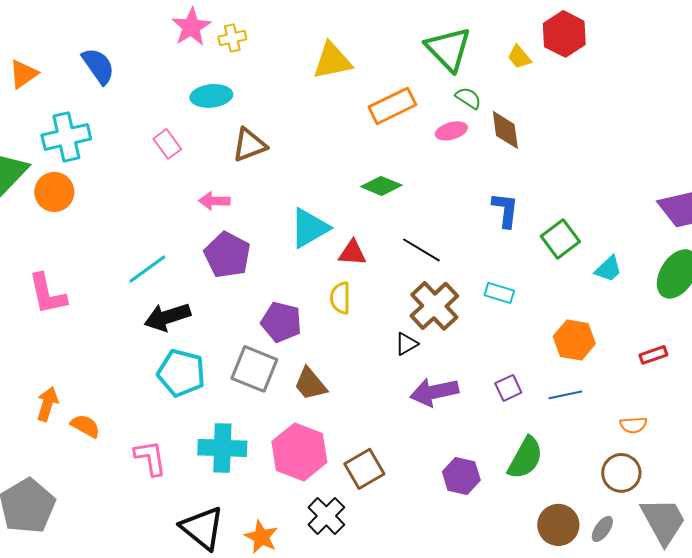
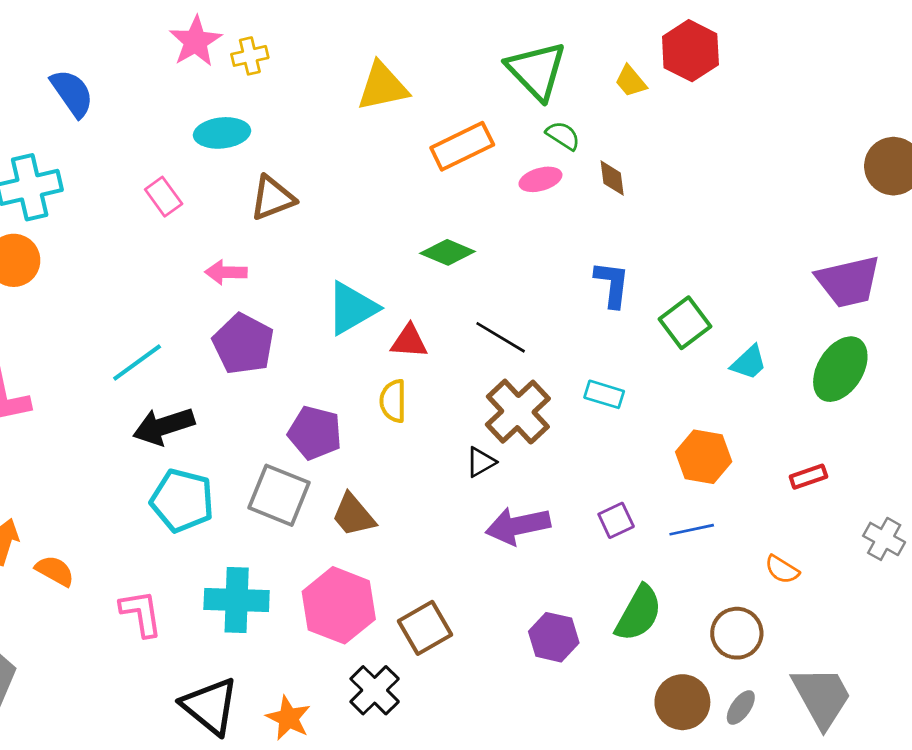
brown diamond: (505, 130) -> (612, 178), size x0.7
orange semicircle: (633, 425) -> (782, 569), turned 36
brown circle: (621, 473) -> (737, 633), moved

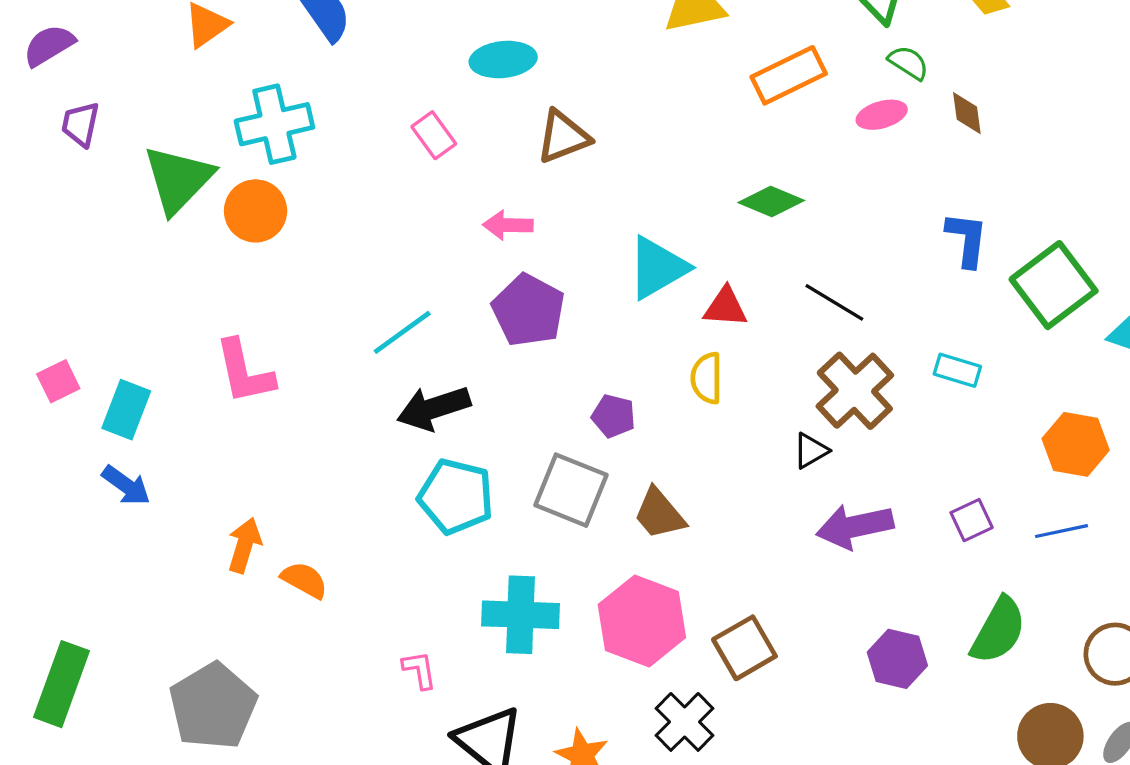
green square: (685, 323) -> (1054, 285), size x1.4
purple pentagon: (315, 433) -> (614, 416), size x0.7
pink L-shape: (141, 613) -> (420, 670), moved, size x0.7

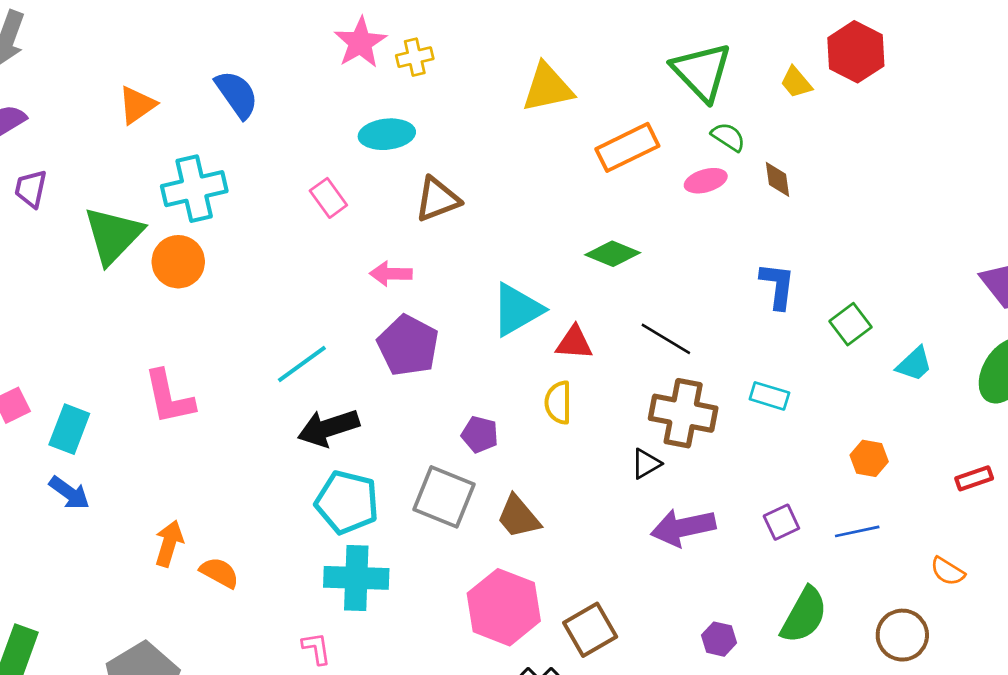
green square: (1054, 285) -> (851, 324), size x0.6
brown cross: (855, 391) -> (683, 413), turned -36
orange hexagon: (1076, 444) -> (869, 458), size x0.7
cyan cross: (520, 615) -> (356, 578), moved
purple hexagon: (897, 659) -> (719, 639), size x0.7

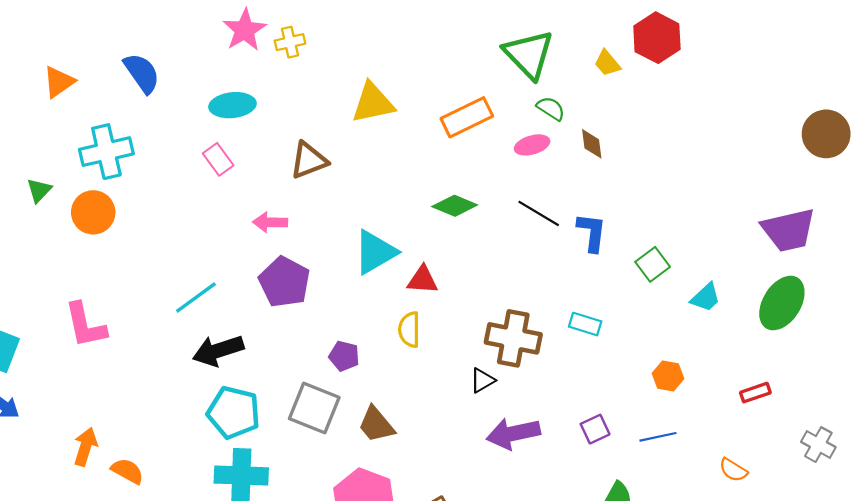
yellow triangle: (548, 88) -> (373, 103), moved
cyan ellipse: (387, 134) -> (232, 105), moved
green triangle: (113, 235) -> (39, 190), size x0.5
black line: (666, 339) -> (539, 213), moved

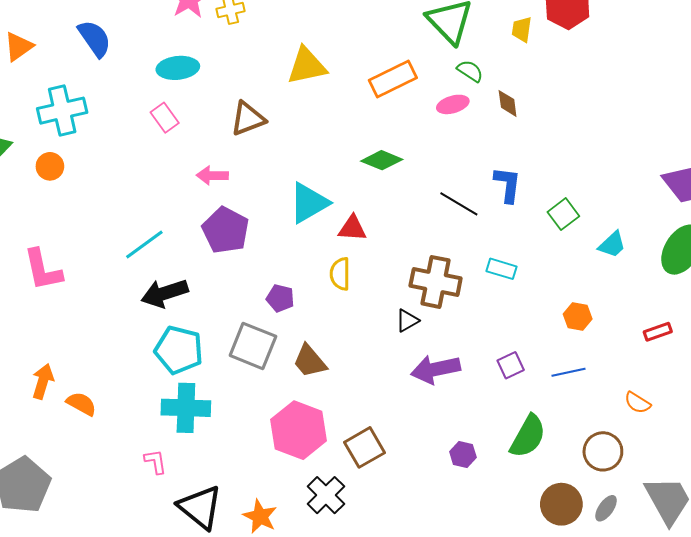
yellow trapezoid: (607, 63) -> (522, 29), turned 48
orange circle: (93, 212) -> (50, 166), size x0.7
black line: (539, 213) -> (459, 204), moved

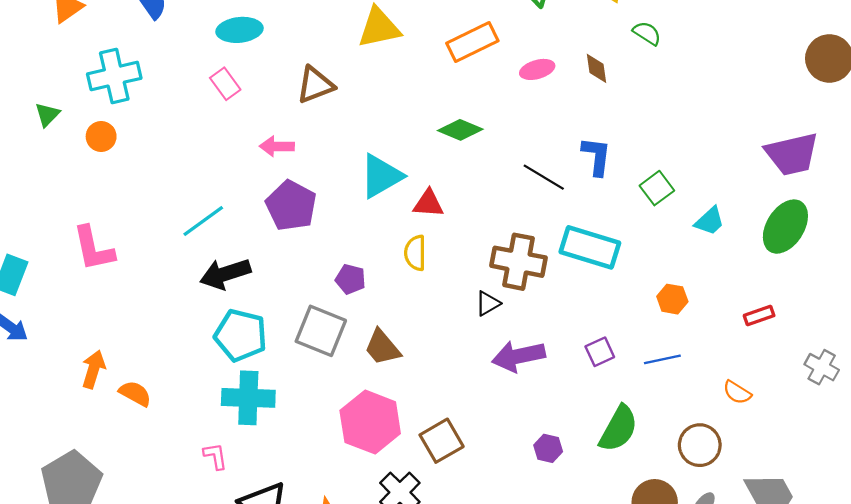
green semicircle: (470, 71) -> (647, 33), moved
cyan rectangle: (501, 269) -> (590, 247), size x1.8

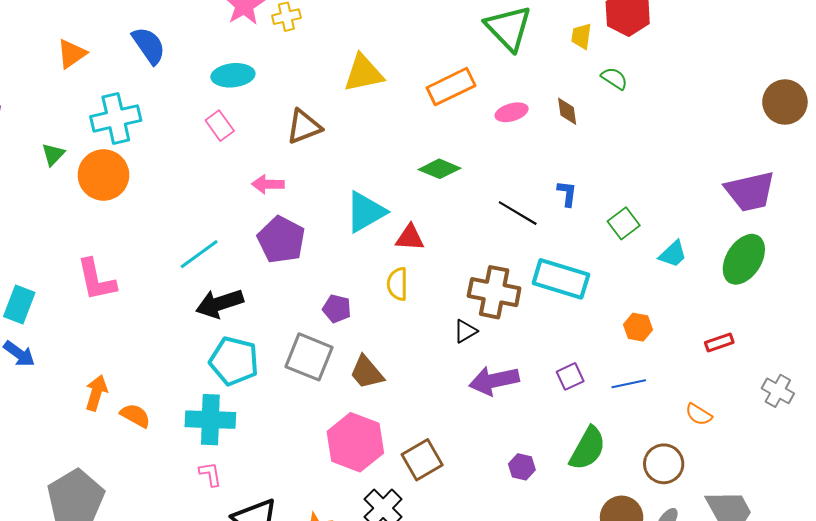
orange circle: (101, 136) -> (103, 175), size x1.8
blue L-shape: (596, 156) -> (567, 193), size x0.7
cyan cross: (248, 398) -> (210, 420), moved

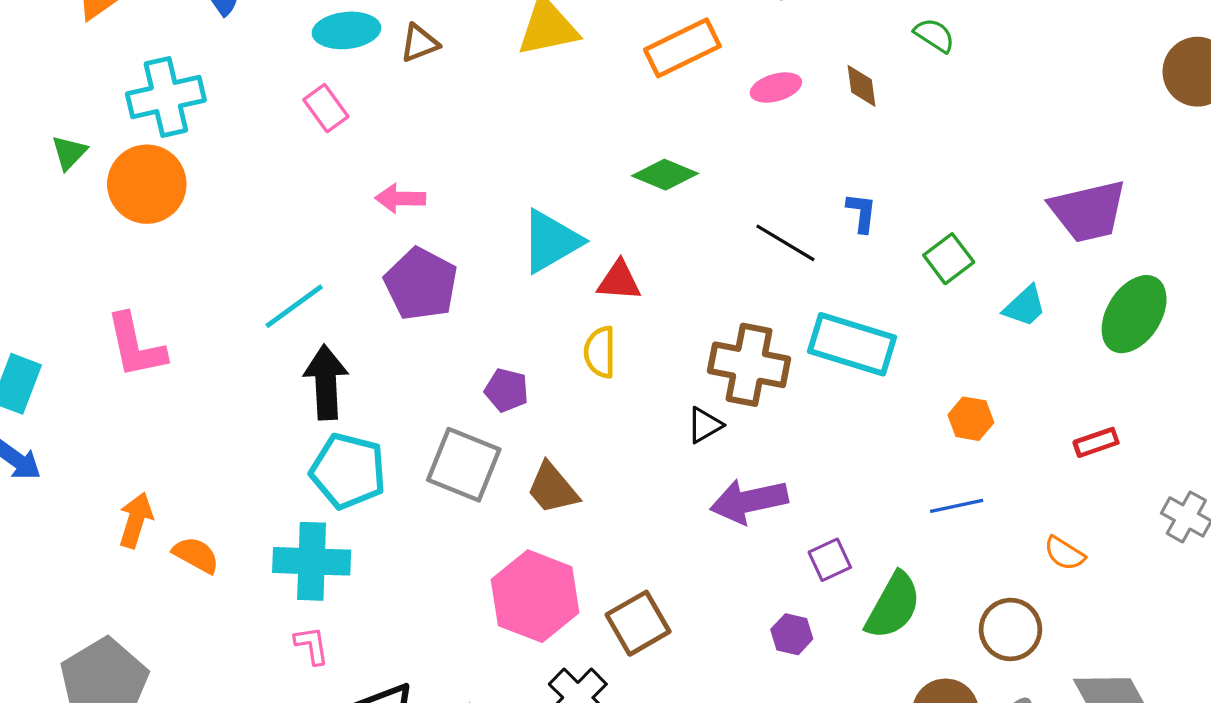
brown triangle: (304, 127) -> (419, 43), moved, size x0.7
purple trapezoid: (750, 191) -> (1088, 211), moved
black arrow: (220, 303) -> (326, 382), turned 105
purple square: (570, 376) -> (830, 560), moved

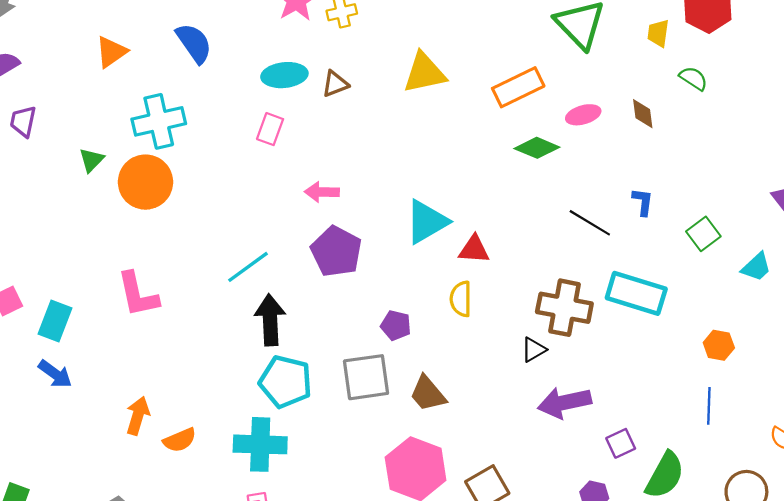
pink rectangle: (326, 108) -> (270, 129), turned 56
green diamond: (665, 175) -> (537, 148), moved
gray square: (464, 465) -> (366, 377), turned -30
blue line: (957, 506) -> (709, 406), turned -76
orange semicircle: (196, 555) -> (180, 440), turned 128

